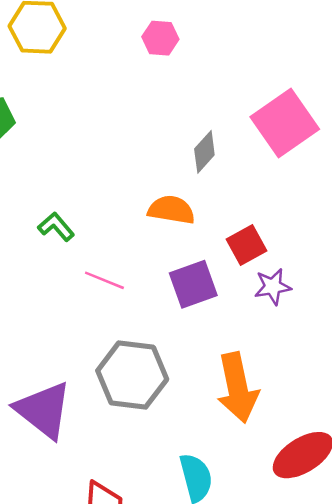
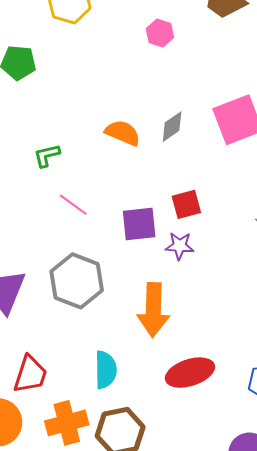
orange semicircle: (171, 210) -> (123, 133), moved
green L-shape: (56, 227) -> (47, 156), turned -76
purple star: (273, 287) -> (180, 246), moved

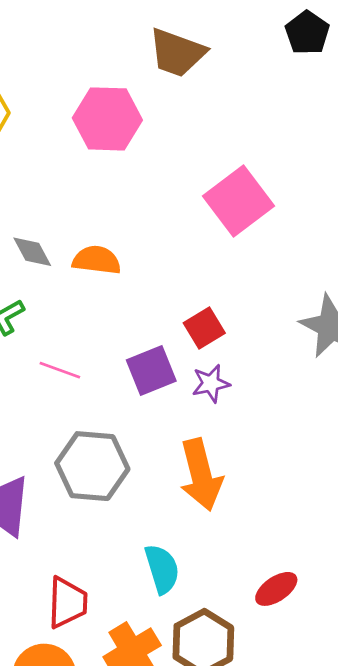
pink hexagon: (160, 33) -> (107, 119), size x1.8
gray diamond: (172, 127) -> (32, 252), moved, turned -68
red ellipse: (190, 373) -> (276, 589), moved, size x0.7

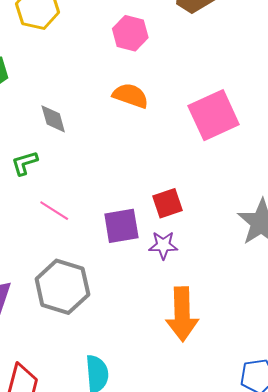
pink hexagon: (107, 119) -> (130, 33), size x0.7
orange semicircle: (97, 260) -> (130, 96), moved
orange arrow: (201, 475) -> (182, 314), moved

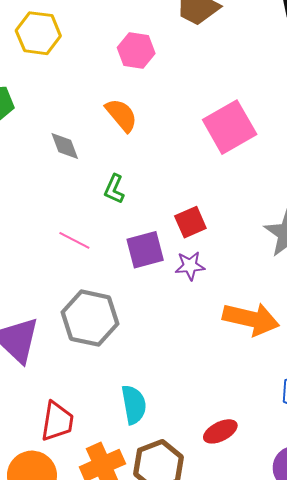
orange semicircle: (130, 96) -> (121, 115), moved, turned 36
green L-shape: (25, 163) -> (114, 189), moved, turned -44
orange arrow: (182, 314) -> (251, 319), moved, turned -70

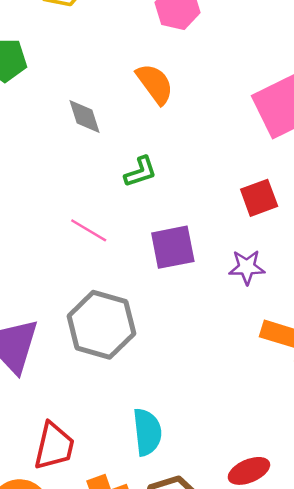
green L-shape: (114, 189) -> (140, 172), turned -136
red square: (190, 222) -> (259, 198), moved
purple star: (190, 266) -> (247, 267), moved

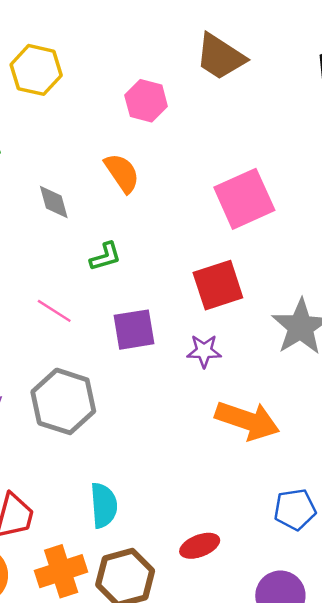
red square: (259, 198) -> (218, 285), size x1.4

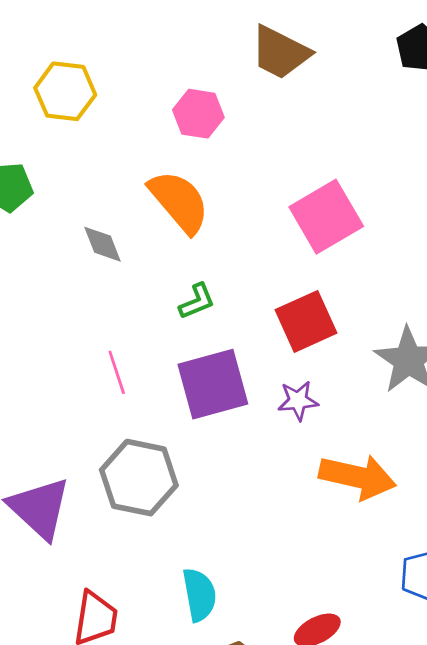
orange semicircle: (122, 173) -> (179, 202), size x1.4
green L-shape: (105, 257) -> (197, 301), moved
pink line: (54, 311) -> (117, 372), turned 45
purple square: (134, 330) -> (213, 384), size x1.4

